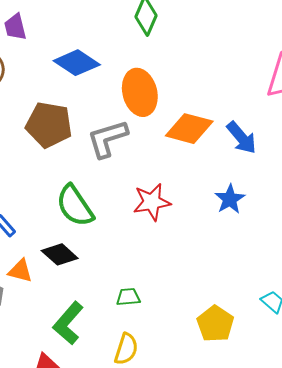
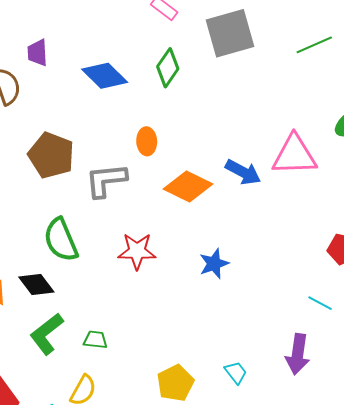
blue diamond: (77, 63) -> (105, 76), moved
orange ellipse: (140, 92) -> (147, 141), size x0.6
blue arrow: (242, 138) -> (243, 172), moved, turned -33
green L-shape: (68, 323) -> (47, 334), moved

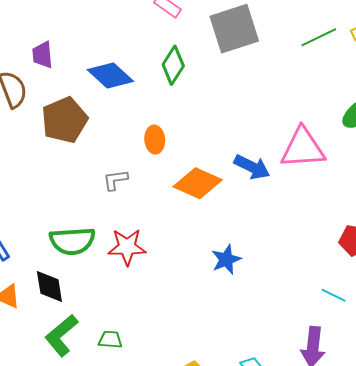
brown pentagon: (51, 155) -> (64, 120), moved, turned 30
gray L-shape: (106, 180) -> (115, 180), size x0.6
green semicircle: (61, 240) -> (72, 241), turned -69
red star: (137, 251) -> (127, 247), moved
black diamond: (36, 285) -> (49, 287), turned 30

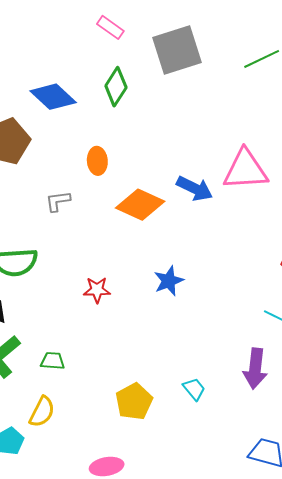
red star: (127, 247) -> (97, 290), moved, size x0.7

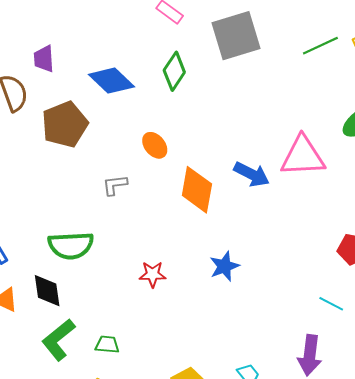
orange ellipse: (97, 161) -> (155, 145), turned -36
orange diamond: (140, 205) -> (197, 190), turned 75

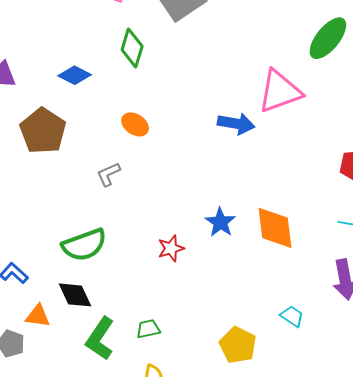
blue diamond: (111, 81) -> (75, 75), size x0.7
orange diamond: (197, 190) -> (275, 228), moved
blue star: (224, 266) -> (220, 222), moved

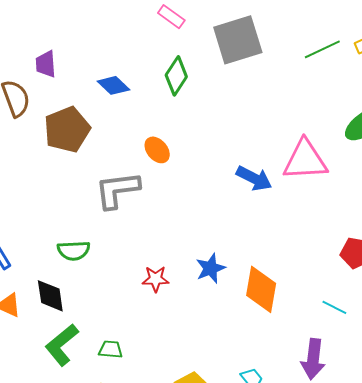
gray L-shape: (108, 174) -> (117, 190), size x1.8
green semicircle: (84, 245) -> (74, 251), size x0.7

